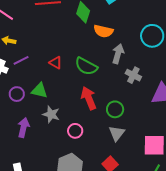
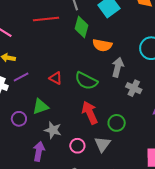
green triangle: (40, 91) -> (40, 107), turned -30
purple circle: (17, 94) -> (19, 119), moved
purple arrow: (23, 127) -> (39, 151), moved
gray triangle: (117, 133) -> (102, 144), moved

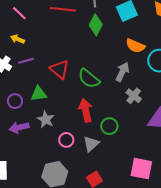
orange semicircle: (102, 45) -> (135, 46), moved
red triangle: (56, 78) -> (59, 69), size x1.5
purple arrow: (39, 151) -> (19, 127), moved, turned -126

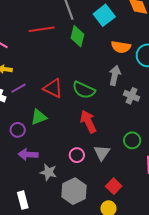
gray star: (46, 119) -> (48, 172), moved
green circle: (109, 126) -> (132, 140), moved
purple arrow: (19, 127) -> (28, 154), turned 30

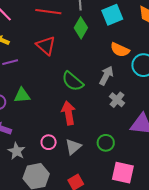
red triangle: (53, 88) -> (46, 45), moved

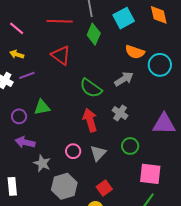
gray arrow: (106, 76) -> (124, 79), turned 36
gray cross: (117, 100) -> (120, 113), moved

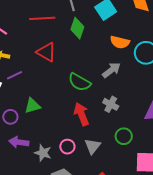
gray star: (42, 163) -> (43, 153), moved

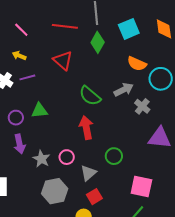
gray cross: (111, 104) -> (142, 106), moved
green circle: (124, 136) -> (114, 156), moved
purple arrow: (19, 142) -> (20, 144), turned -120
gray triangle: (93, 146) -> (88, 173), moved

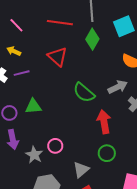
red arrow: (86, 128) -> (104, 122), moved
pink circle: (67, 157) -> (55, 146), moved

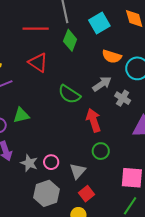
pink circle: (55, 146) -> (51, 162), moved

